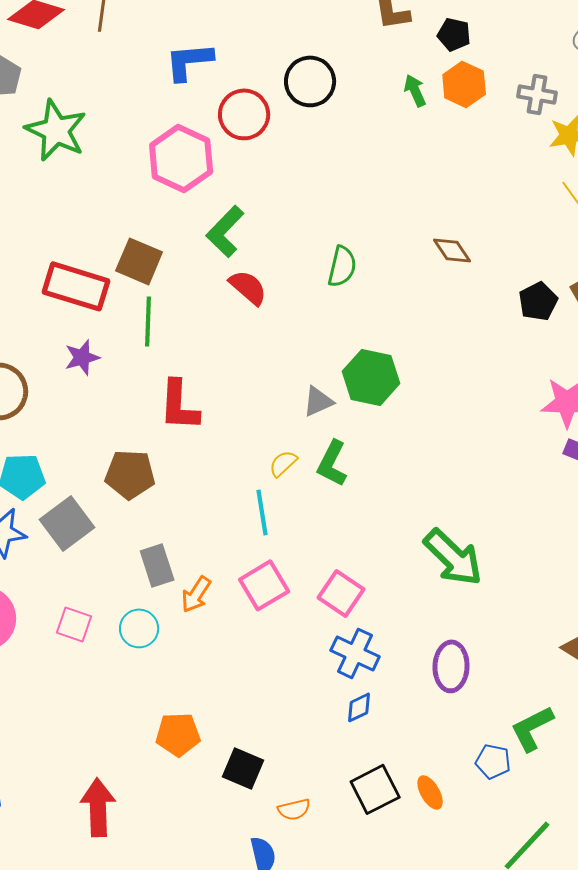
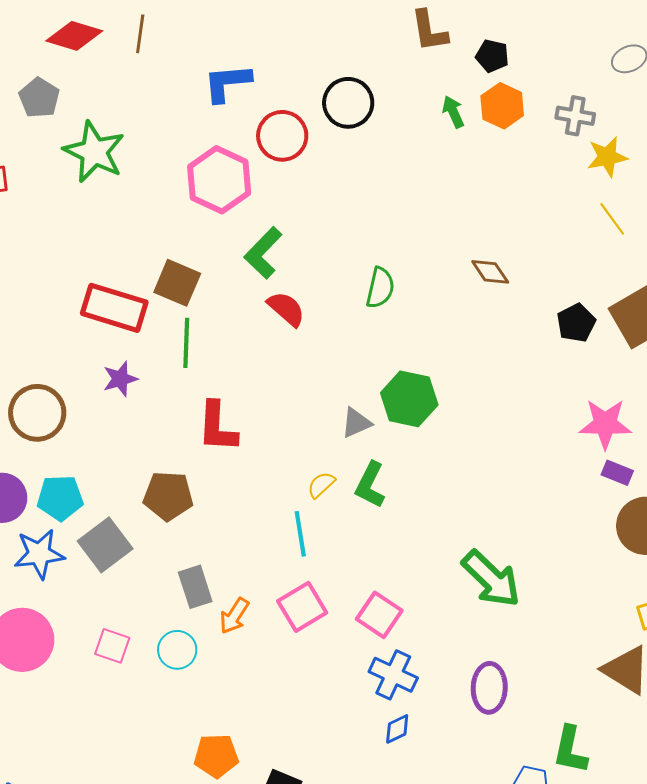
green L-shape: (532, 728) -> (570, 750), turned -51

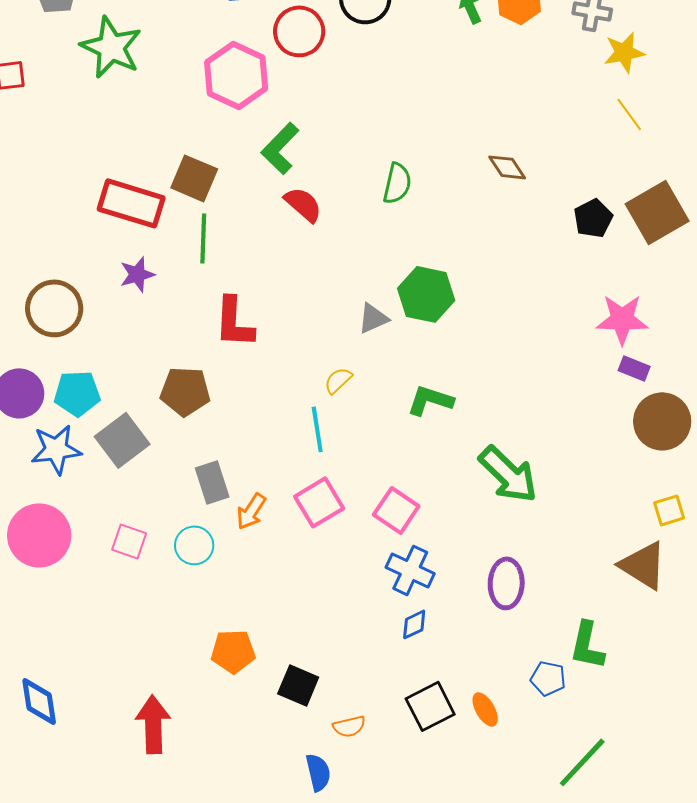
green L-shape: (370, 485) -> (430, 400), moved, turned 81

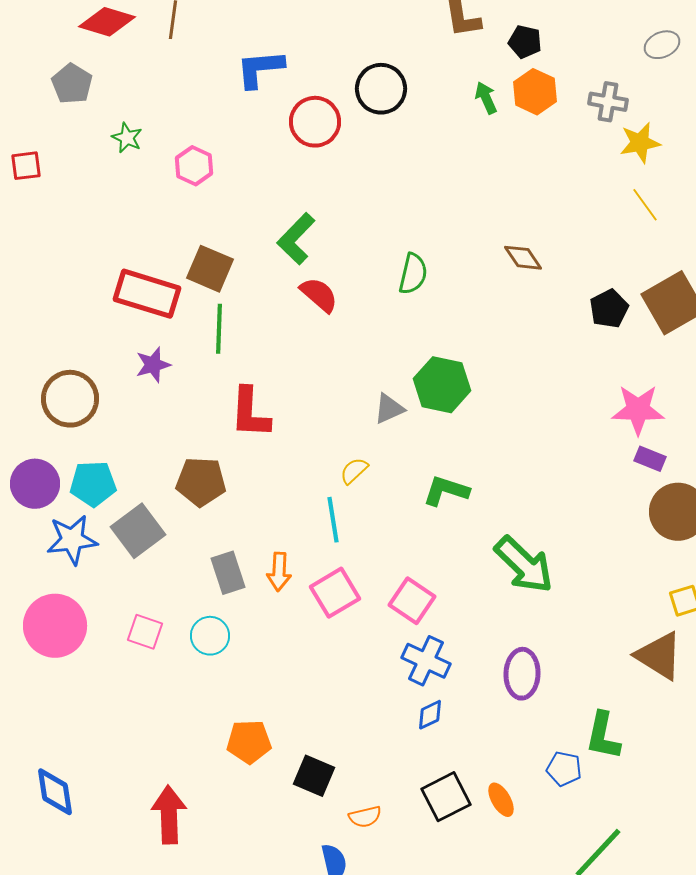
green star: (111, 47) -> (127, 138), size x0.5
pink hexagon: (236, 75) -> (194, 166), moved, size x0.6
orange arrow: (251, 511) -> (279, 572), moved, turned -30

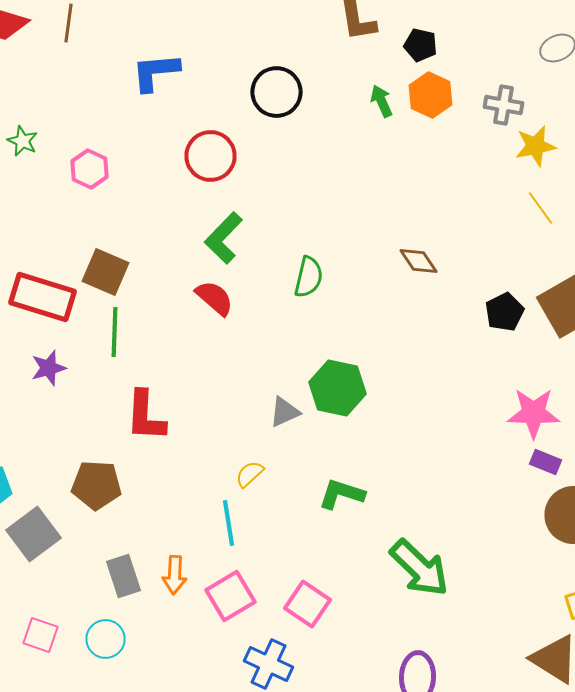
red circle: (315, 122) -> (210, 156), moved
green L-shape: (296, 239) -> (224, 238), moved
blue cross: (426, 661) -> (268, 664), moved

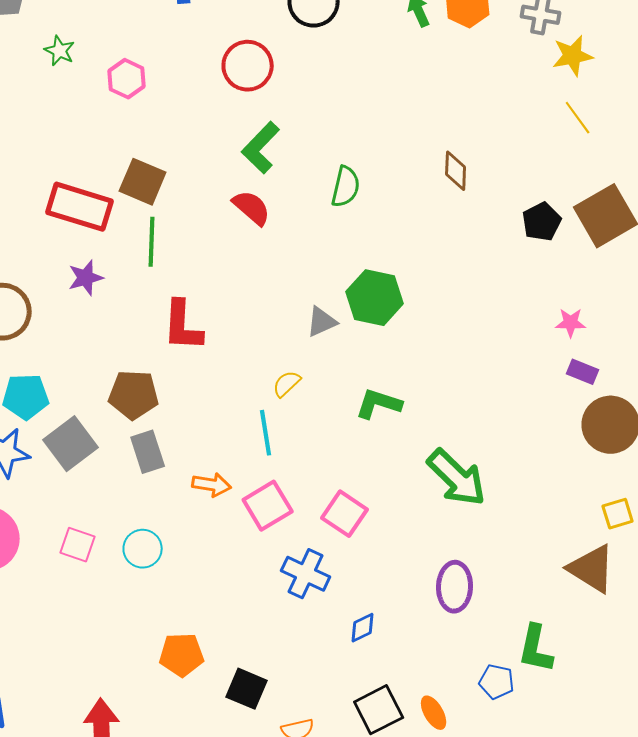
brown diamond: (418, 261) -> (456, 171), turned 36
pink star: (534, 413) -> (571, 323), size x0.6
orange arrow: (174, 575) -> (212, 485), turned -84
gray rectangle: (124, 576) -> (148, 452), moved

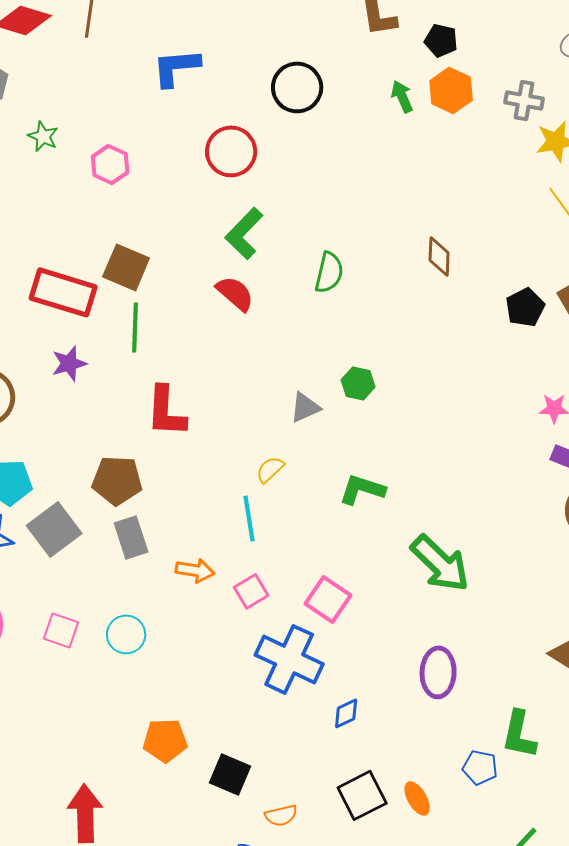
green hexagon: (375, 298) -> (358, 383), size x0.6
pink square: (268, 506) -> (251, 591), size x0.7
blue cross: (306, 574) -> (289, 659), size x1.4

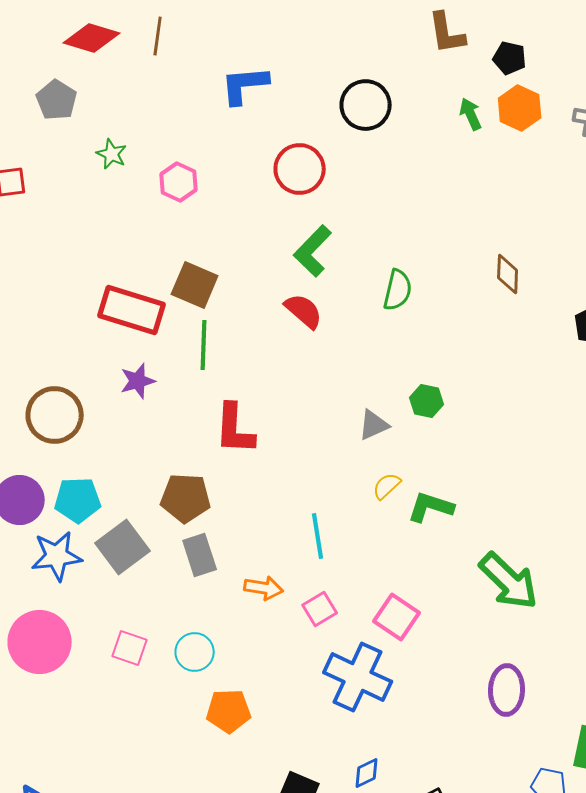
yellow semicircle: (270, 469) -> (387, 486), moved
blue diamond: (346, 713) -> (367, 773), moved
orange pentagon: (165, 740) -> (229, 711), moved

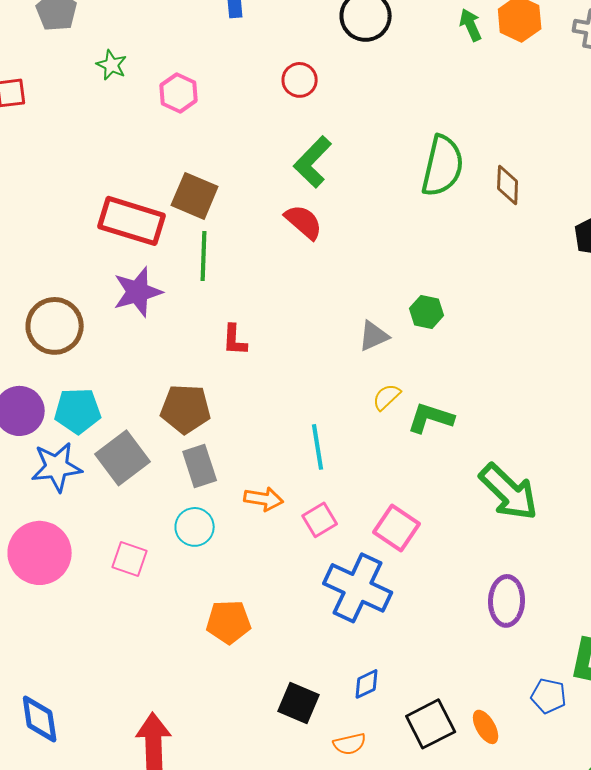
red circle: (300, 169) -> (300, 80), size x0.7
green semicircle: (398, 290) -> (443, 166), moved, size x1.5
purple star: (138, 381) -> (138, 292), size x1.4
red L-shape: (235, 429) -> (235, 340), size x0.6
cyan circle: (195, 652) -> (195, 527), moved

